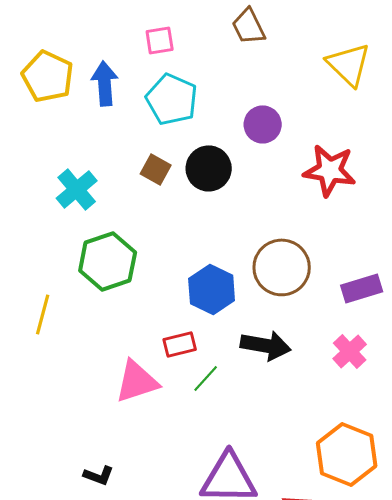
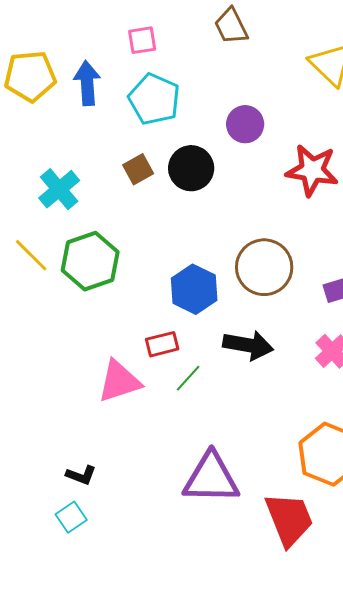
yellow pentagon: (48, 76) -> (30, 76), turned -30
brown square: (156, 169) -> (138, 169), turned 32
yellow line: (43, 314) -> (31, 255), moved, turned -60

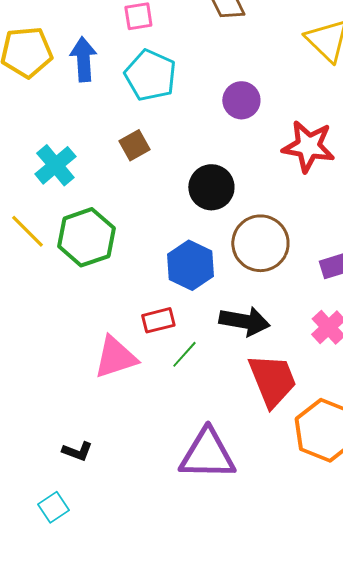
black circle: (191, 168) -> (211, 187), moved
cyan square: (71, 517) -> (53, 507), moved
red trapezoid: (289, 519) -> (272, 380), moved

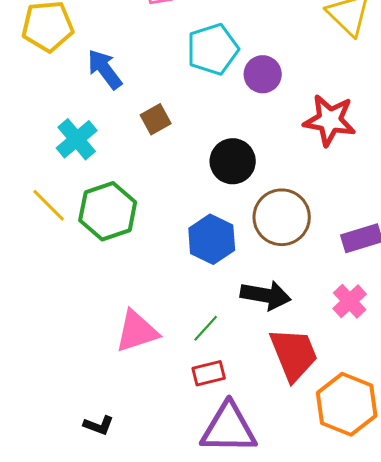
blue arrow: (83, 59) -> (105, 69), moved, turned -33
cyan pentagon: (150, 75) -> (213, 49), moved, turned 30
red rectangle: (158, 320) -> (209, 373), moved

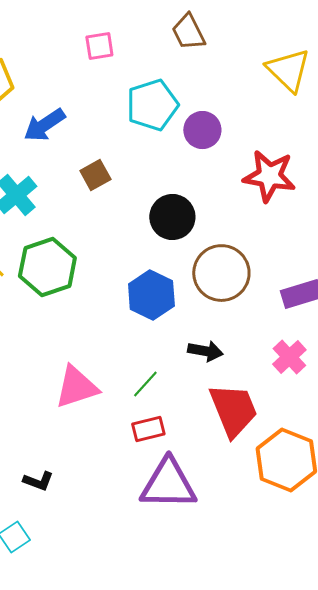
blue arrow: (105, 69) -> (44, 125), turned -87
black arrow: (266, 295) -> (205, 351), size x0.7

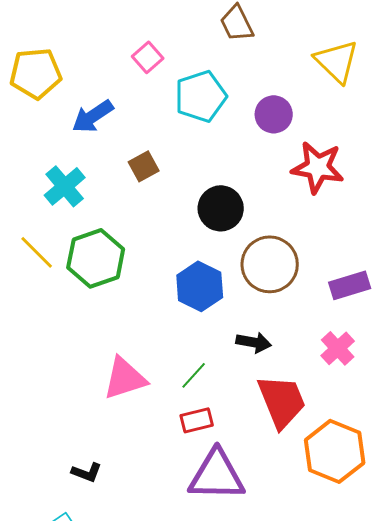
pink square: (99, 46) -> (148, 57), moved, turned -32
purple circle: (202, 130) -> (274, 114), moved

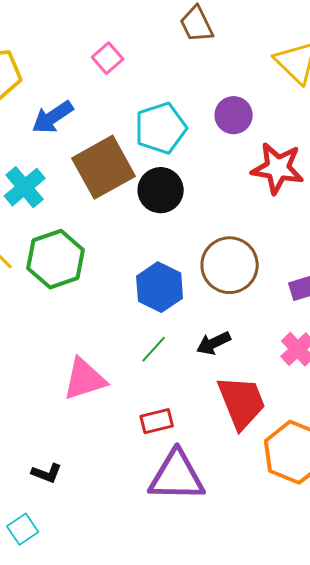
cyan pentagon: (201, 96) -> (161, 128), moved
brown square: (144, 166) -> (104, 167), size x2.0
black circle: (221, 208) -> (161, 190), moved
black arrow: (254, 342) -> (214, 343), turned 144
green line: (194, 375) -> (154, 349), moved

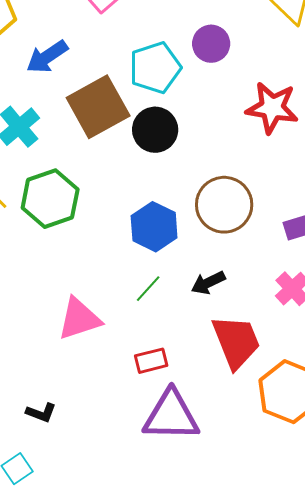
purple circle: (234, 115) -> (211, 44), moved

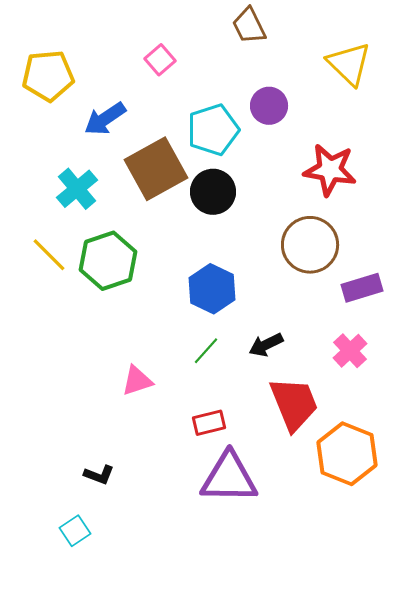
brown circle: (224, 205) -> (310, 245), moved
pink triangle: (79, 319) -> (137, 381), size x0.7

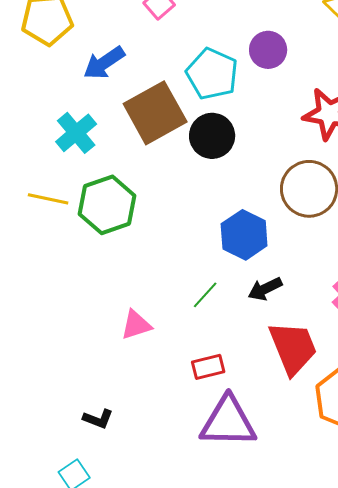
cyan pentagon: (213, 130) -> (212, 74), turned -30
yellow line: (49, 255) -> (48, 199), turned -33
blue hexagon: (212, 289) -> (244, 235), moved

